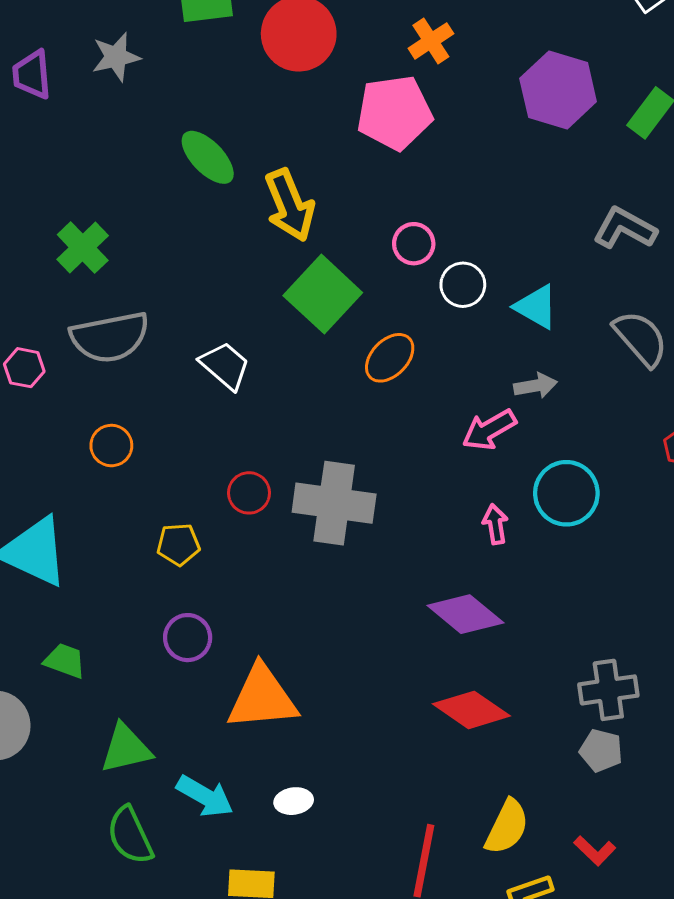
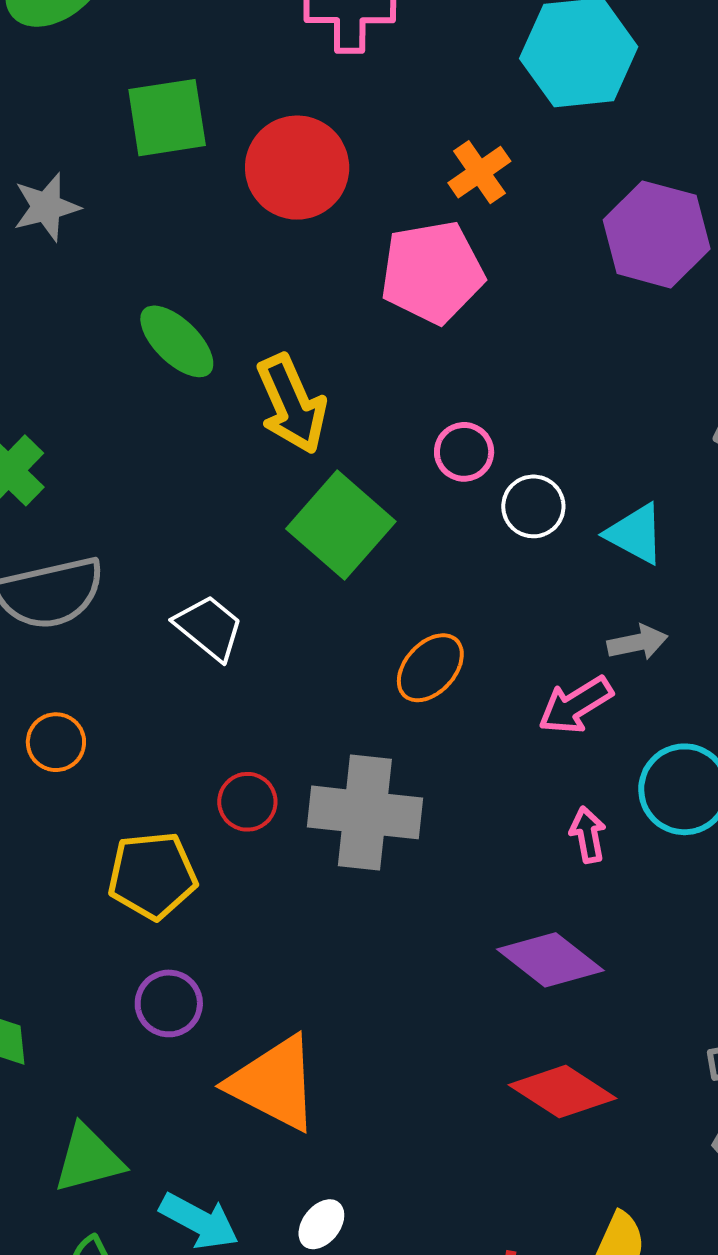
orange ellipse: (390, 358) -> (430, 668), moved
yellow pentagon: (178, 544) -> (152, 875), size x1.5
orange triangle: (262, 698) -> (274, 1083), turned 34
white ellipse: (294, 801) -> (321, 1224), turned -42

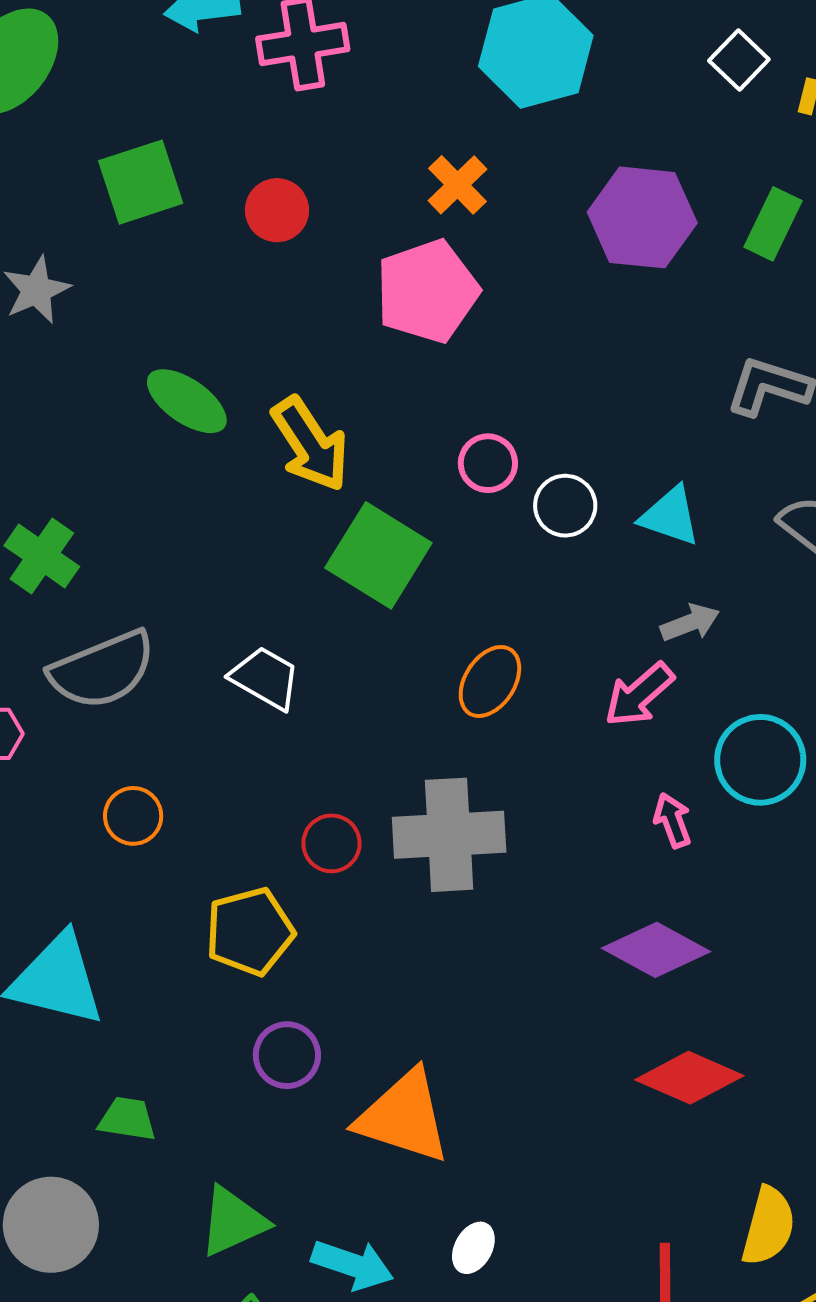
red circle: (297, 168) -> (277, 210), size x0.6

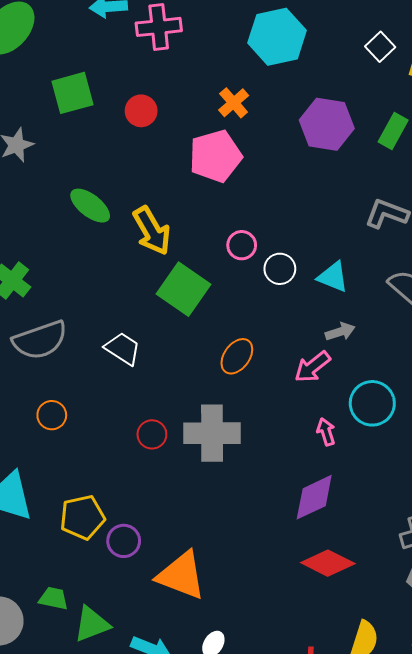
yellow pentagon: (250, 932) -> (82, 517), moved
purple diamond: (656, 950) -> (314, 497), turned -57
green trapezoid: (127, 1119) -> (54, 598), moved

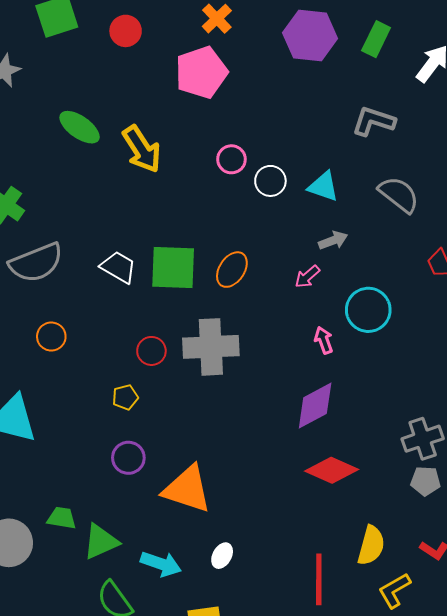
green square: (184, 289) -> (173, 267), moved, turned -30
pink arrow: (312, 367) -> (307, 277), size x0.7
yellow pentagon: (82, 517) -> (125, 397), moved, size x0.6

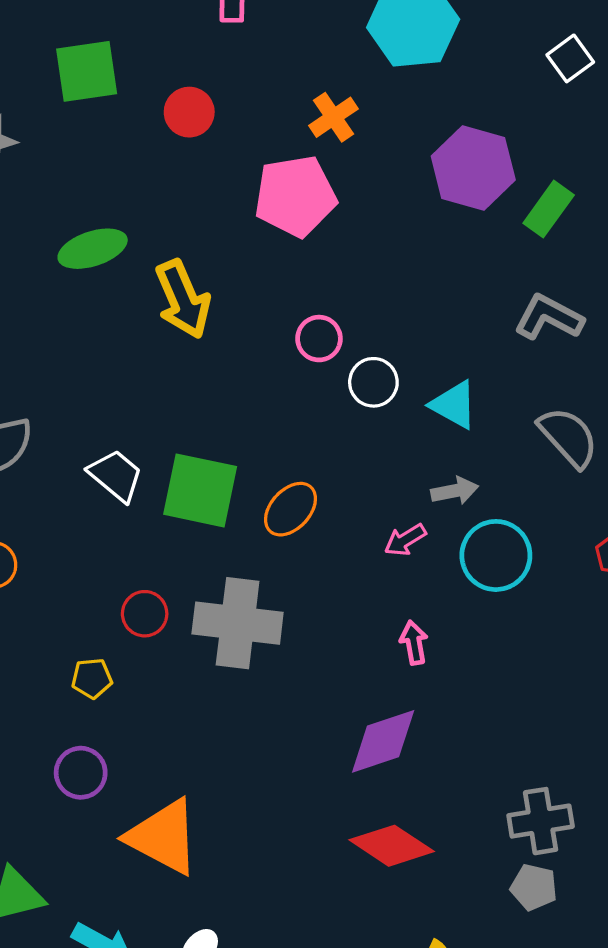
green rectangle: (376, 39) -> (549, 209), moved
green ellipse: (80, 127) -> (93, 249), turned -63
cyan circle: (368, 310) -> (496, 555), moved

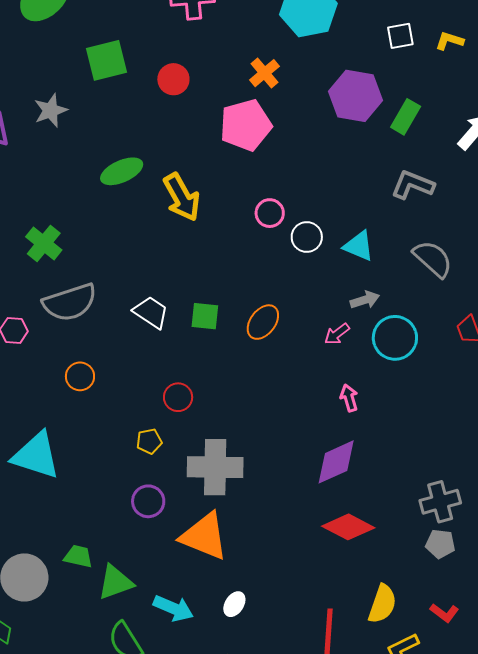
white square: (570, 58) -> (400, 36), moved, turned 32
green square: (200, 490) -> (205, 316), size x0.6
gray cross: (238, 623) -> (215, 467), moved

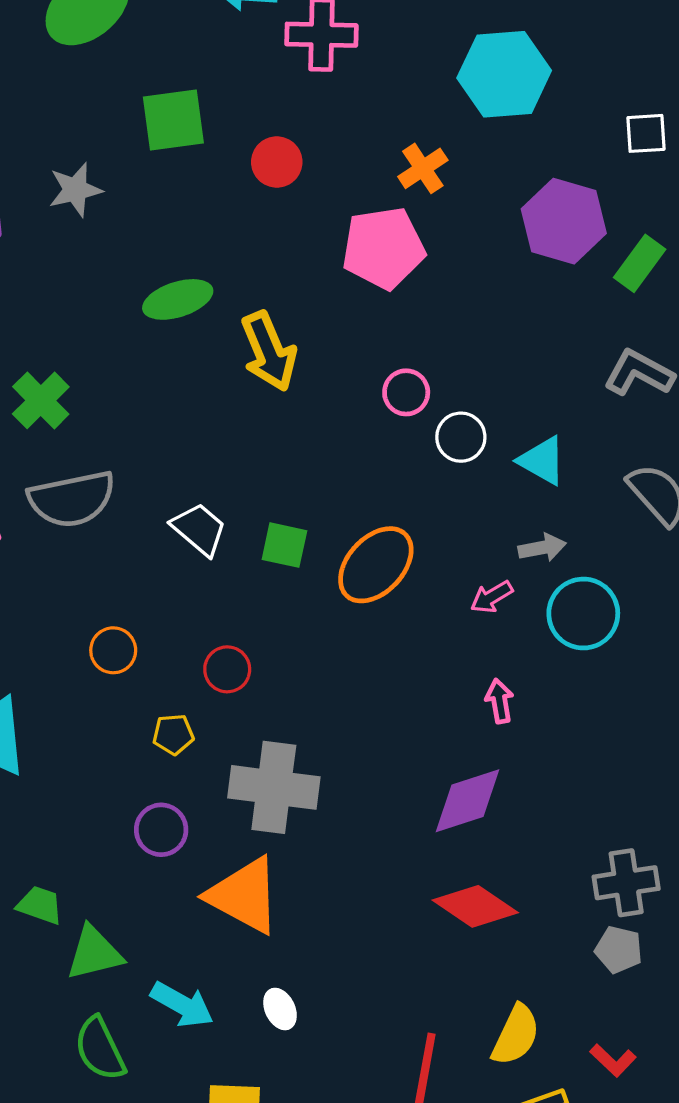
orange ellipse: (263, 322) -> (376, 565), size x1.4
orange circle: (80, 376) -> (113, 650), moved
white ellipse: (234, 604) -> (280, 1009), turned -65

